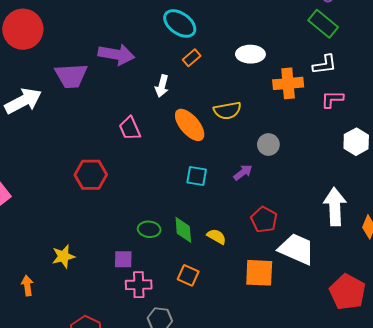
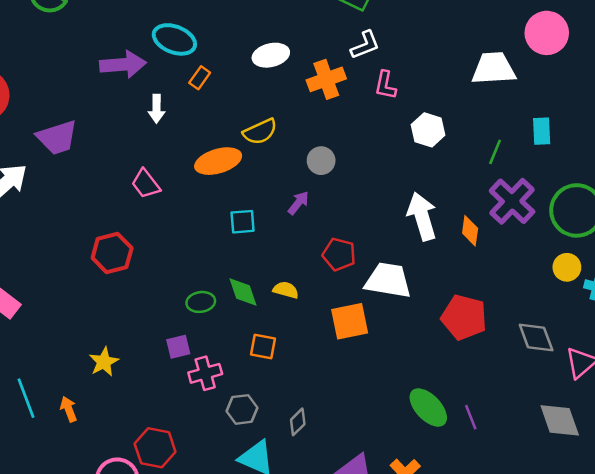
purple arrow: (116, 54) -> (123, 64), moved
white arrow: (162, 86) -> (157, 109), moved
pink L-shape: (332, 99) -> (385, 85), turned -65
orange ellipse: (190, 125) -> (218, 161), turned -52

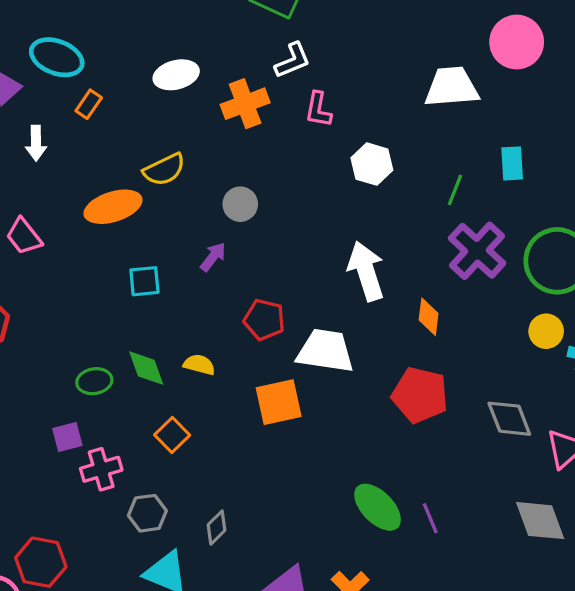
orange diamond: (470, 231) -> (429, 317), moved
orange square: (263, 346) -> (172, 435), turned 36

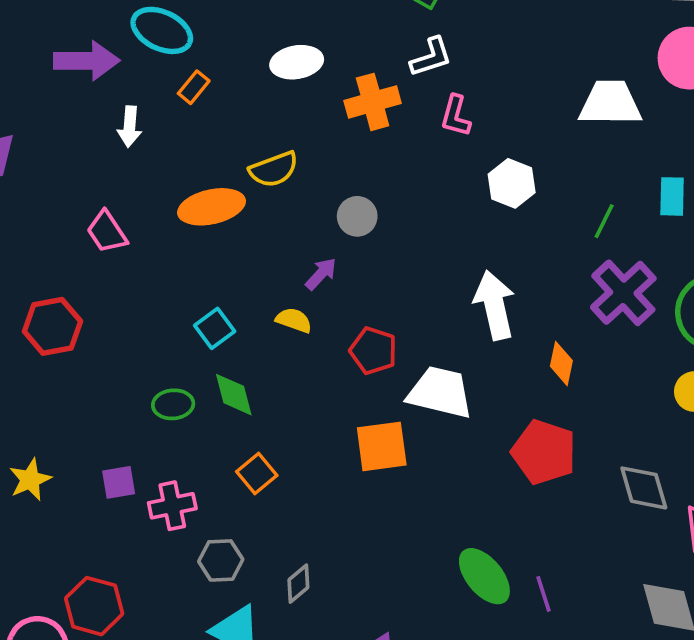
cyan square: (144, 281) -> (215, 328), moved, turned -36
yellow semicircle: (199, 365) -> (294, 320), moved
purple square: (67, 437) -> (119, 482), moved

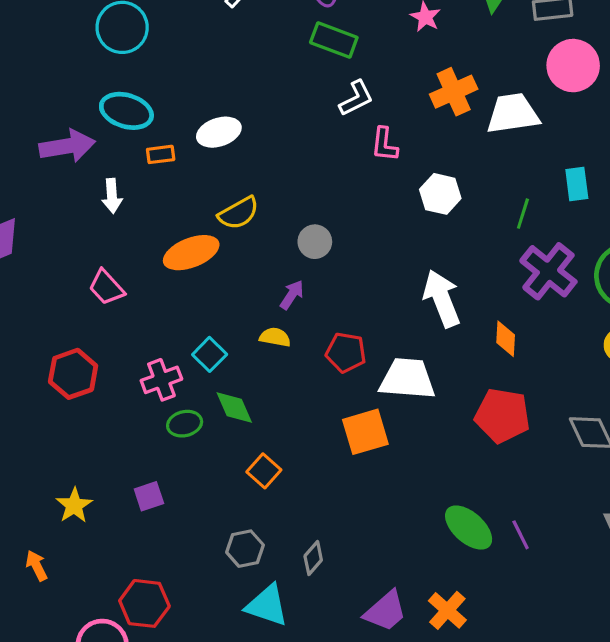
white ellipse: (297, 62) -> (219, 132), moved
orange rectangle: (194, 87) -> (161, 154), turned 52
orange cross: (373, 102) -> (454, 92), moved
pink cross: (172, 506) -> (161, 380), moved

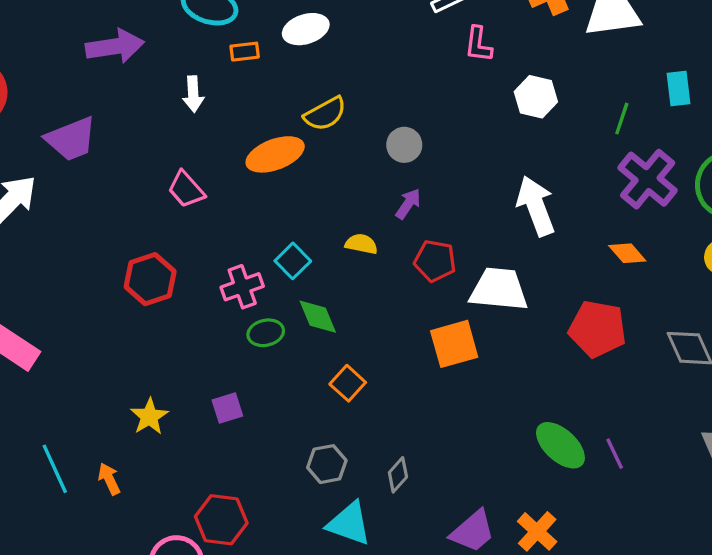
purple arrow: (67, 146) -> (115, 46), moved
purple arrow: (292, 295) -> (408, 204), moved
orange diamond: (506, 339) -> (627, 253), moved, turned -45

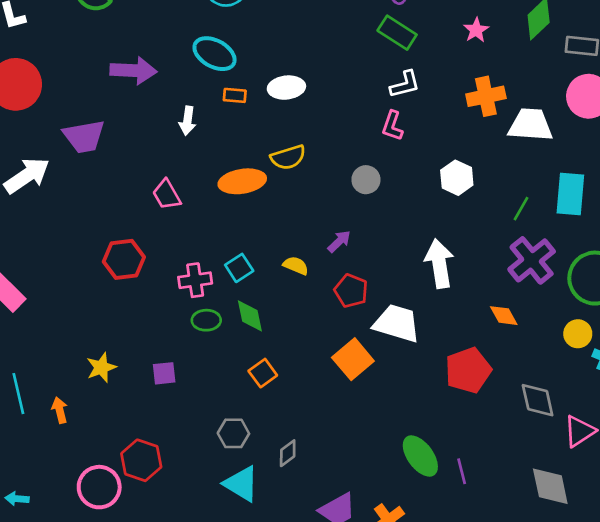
pink L-shape: (478, 44) -> (392, 126), moved
cyan rectangle: (678, 88) -> (570, 194), size x1.5
gray circle: (404, 145) -> (366, 180), moved
red pentagon: (597, 329) -> (468, 370), turned 30
orange square: (454, 344) -> (353, 359), turned -36

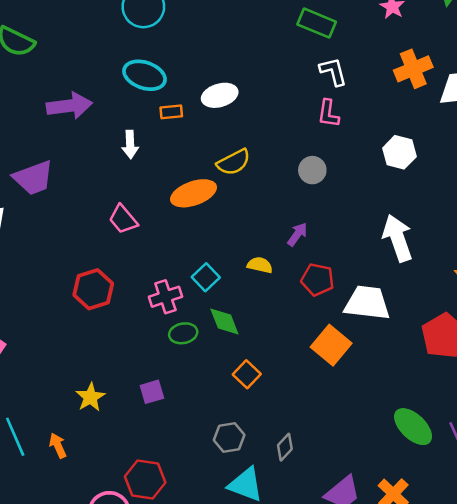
white L-shape: (405, 84) -> (333, 71), turned -80

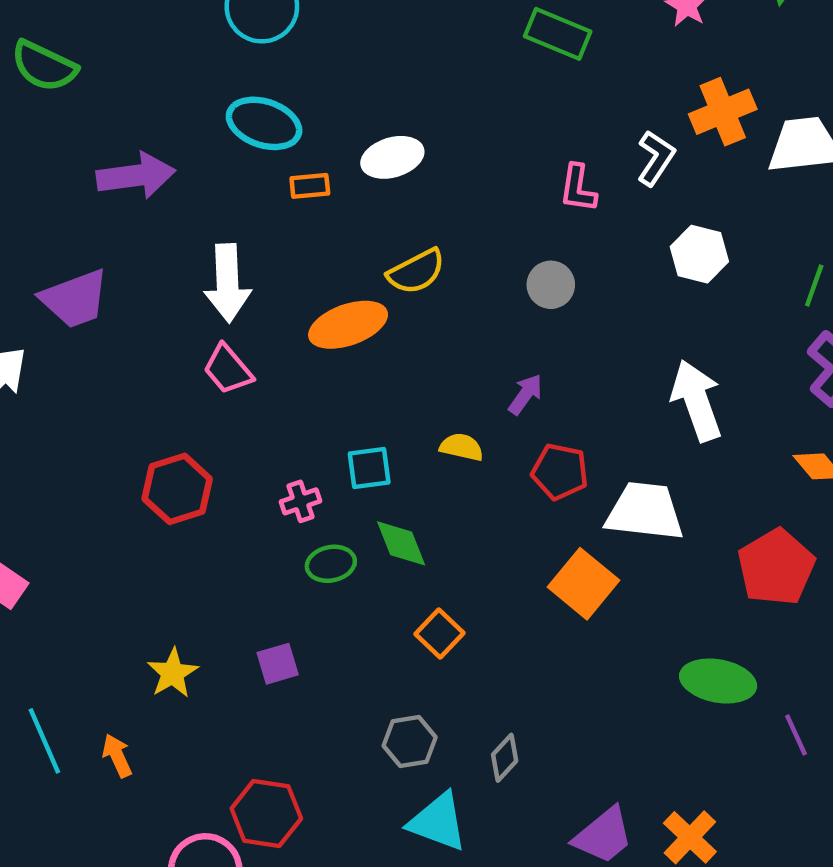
white L-shape: (333, 71) -> (656, 158), moved, turned 48
white arrow: (130, 145) -> (228, 283), moved, size x1.6
cyan square: (206, 277) -> (369, 468), turned 36
pink cross: (165, 297) -> (301, 501), size x0.7
green ellipse: (413, 427) -> (718, 681), moved, turned -33

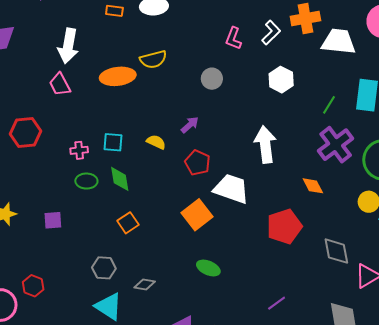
green ellipse: (718, 681) -> (208, 268), moved, size x0.7
purple line: (796, 735) -> (277, 303), turned 66
gray diamond: (505, 758) -> (145, 285), turned 45
red hexagon: (266, 813) -> (33, 286), size x0.7

